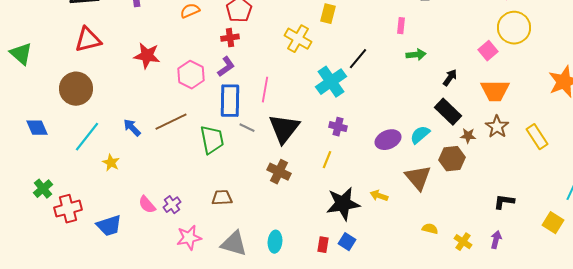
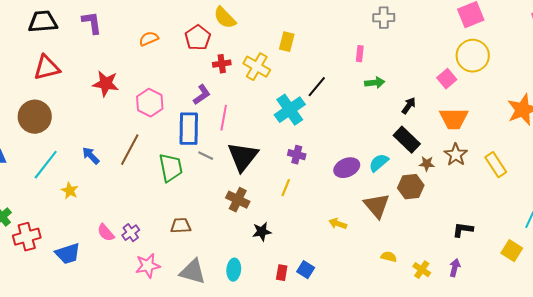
red cross: (230, 38) -> (222, 64), moved
purple L-shape: (226, 67) -> (202, 95), moved
brown line: (171, 122) -> (130, 150), turned -36
black star: (343, 204) -> (262, 232), moved, size x0.6

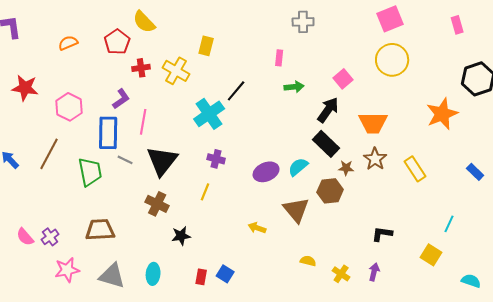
pink square: (447, 79) -> (343, 79), moved
black arrow: (409, 106) -> (328, 110), size x1.5
brown trapezoid: (181, 226) -> (100, 230), size x1.4

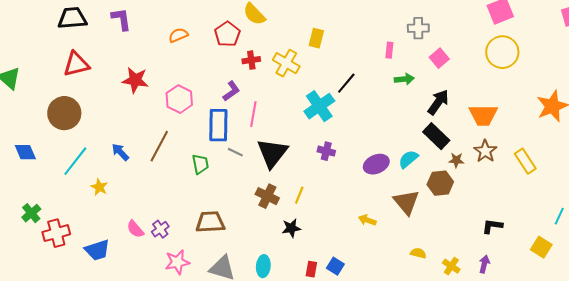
gray cross: (303, 22) -> (418, 28), moved
pink square: (343, 79) -> (439, 58), moved
green trapezoid: (90, 172) -> (200, 164), size x0.7
yellow line: (205, 192) -> (299, 195), moved

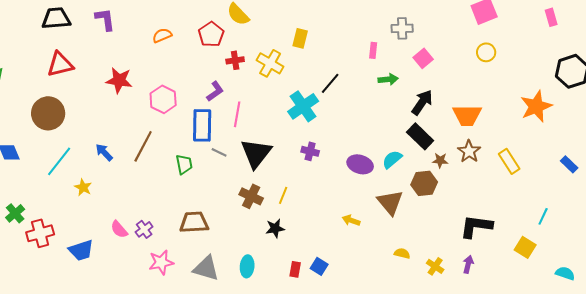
yellow circle: (502, 52) -> (486, 52), size x0.6
purple ellipse: (376, 164) -> (360, 164), turned 40
black L-shape: (492, 226) -> (476, 226), size x1.6

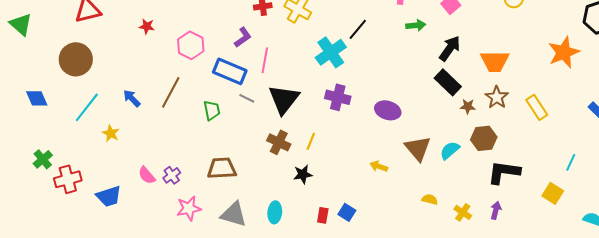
red star: (119, 80) -> (147, 26), size x0.6
blue rectangle: (202, 125) -> (230, 71), turned -68
purple cross: (310, 151) -> (338, 97), size x1.4
cyan semicircle: (392, 159) -> (450, 150), moved
brown hexagon: (424, 183) -> (484, 138), moved

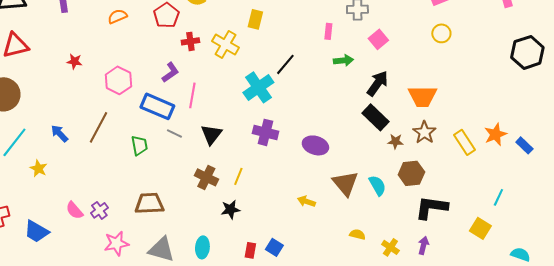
orange star: (564, 52) -> (495, 134), moved, size x0.7
black triangle: (284, 99) -> (211, 134), size x0.7
cyan semicircle: (450, 150) -> (377, 185), turned 100
blue trapezoid: (109, 196) -> (36, 231), turned 48

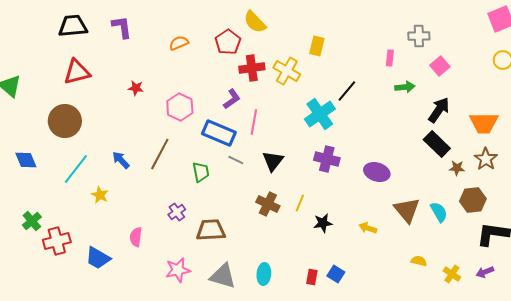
red cross: (190, 41) -> (252, 68), size x1.4
black star: (230, 209) -> (323, 223), moved
pink semicircle: (74, 210) -> (136, 237), turned 48
purple cross: (99, 210) -> (177, 212), moved
purple arrow: (423, 245) -> (485, 272), turned -126

